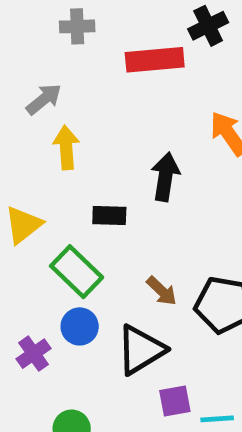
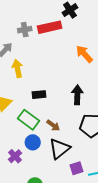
gray cross: (77, 26) -> (25, 30), moved
black arrow: (165, 177) -> (77, 95), moved
brown arrow: (162, 291) -> (53, 125), moved

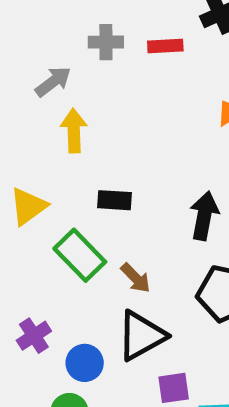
red rectangle: (50, 27) -> (165, 46), size x0.6
blue circle: (33, 142) -> (85, 363), moved

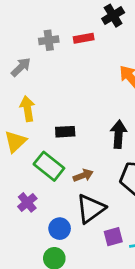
yellow arrow: (74, 131) -> (27, 109), moved
brown arrow: (136, 278) -> (83, 175), turned -60
purple cross: (34, 336) -> (27, 202), moved

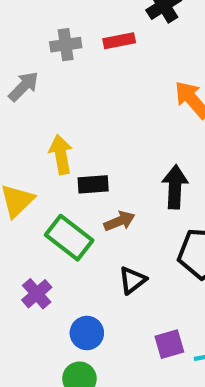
yellow arrow: (27, 109) -> (61, 155), moved
brown arrow: (83, 175) -> (119, 221), moved
black triangle: (91, 209) -> (132, 280), moved, size x0.6

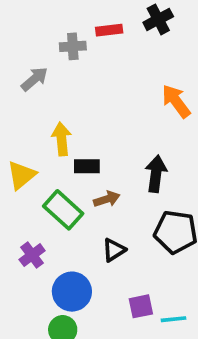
red rectangle: (119, 41) -> (109, 30), moved
blue circle: (87, 333) -> (72, 292), size x1.4

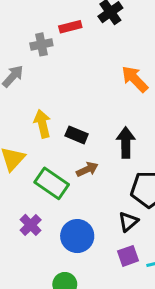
black rectangle: (87, 166) -> (77, 135), moved, turned 30
black triangle: (114, 250) -> (128, 222), moved
blue circle: (72, 292) -> (77, 236), moved

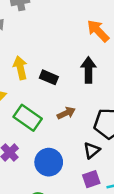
black arrow: (126, 143) -> (88, 70), moved
brown arrow: (87, 169) -> (66, 113), moved

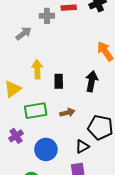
black rectangle: (49, 77) -> (59, 81), turned 56
green rectangle: (28, 118) -> (36, 111), turned -55

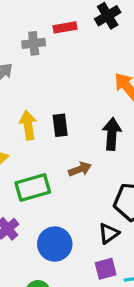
black rectangle: (59, 81) -> (60, 125), moved
brown arrow: (67, 113) -> (80, 169), moved

